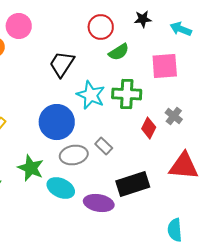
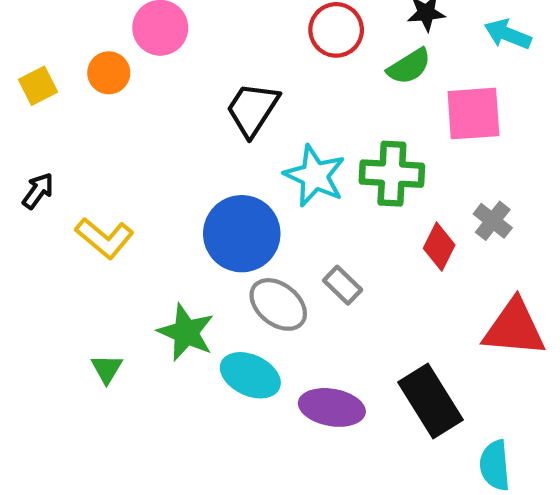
green semicircle: (119, 52) -> (409, 66), moved
gray ellipse: (74, 155) -> (278, 304), turned 48
black rectangle: (133, 184) -> (431, 401), moved, turned 76

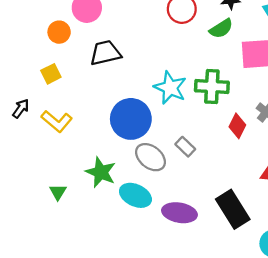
yellow square: (38, 86) -> (51, 74), moved
black trapezoid: (252, 109) -> (105, 53), moved, turned 44
black arrow: (38, 191) -> (21, 109), moved

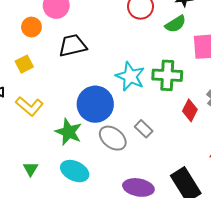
green star: (101, 172) -> (69, 132), moved
cyan ellipse: (135, 195) -> (75, 171), moved

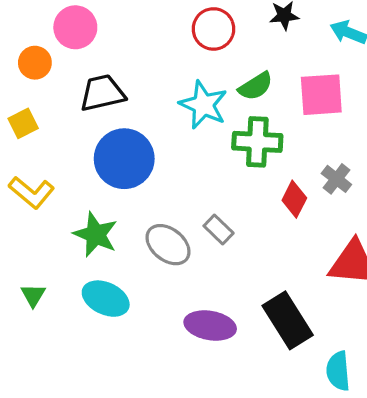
green semicircle: (175, 24) -> (256, 86), moved
cyan star: (130, 76) -> (203, 105), moved
blue circle: (95, 104) -> (124, 159), moved

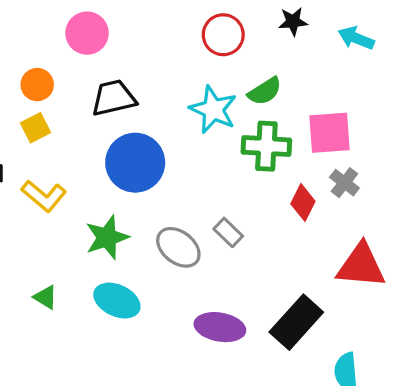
orange circle: (35, 63) -> (37, 85), moved
pink square: (321, 95) -> (330, 133), moved
green star: (96, 235) -> (107, 237), turned 30
green triangle: (33, 295) -> (45, 297), turned -30
black rectangle: (288, 320) -> (296, 322), turned 74

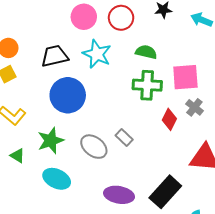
pink circle: (87, 33) -> (84, 17), moved
green semicircle: (265, 91) -> (146, 52), turned -135
cyan star: (213, 109) -> (97, 54), moved
green triangle: (45, 297) -> (17, 156), moved

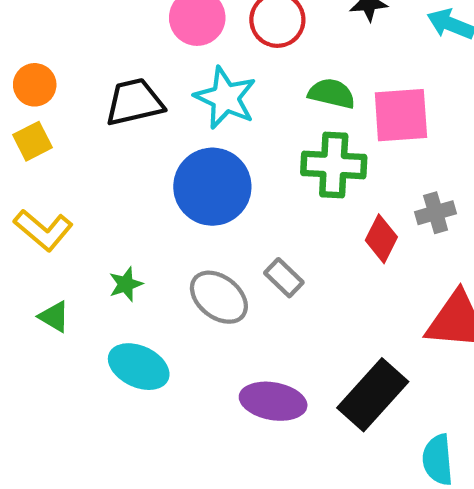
pink square: (185, 77) -> (401, 115), moved
blue circle: (68, 95) -> (212, 187), moved
gray cross: (194, 107) -> (436, 213), turned 36
green star: (51, 141) -> (126, 284), size x0.6

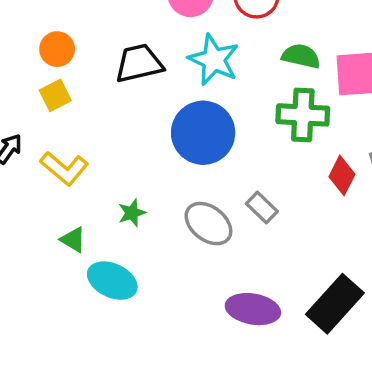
cyan ellipse: (139, 367) -> (112, 281), moved

